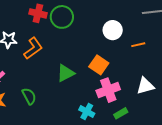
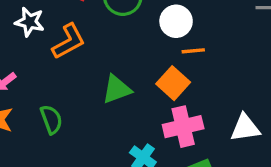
white circle: (113, 30) -> (176, 21), moved
orange line: (138, 45) -> (193, 51), moved

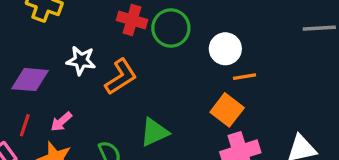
green triangle: (117, 89) -> (154, 132), moved

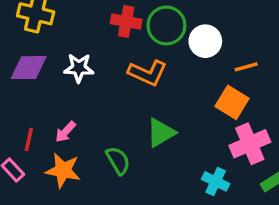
white circle: (225, 49) -> (205, 41), moved
orange L-shape: (121, 77) -> (148, 73), moved, turned 63
purple diamond: (30, 80) -> (29, 68), moved

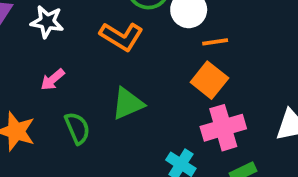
orange line: (246, 67) -> (215, 42), moved
pink arrow: (65, 132) -> (52, 80), moved

